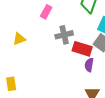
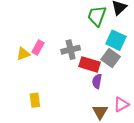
pink rectangle: (46, 12) -> (38, 48), moved
yellow rectangle: (11, 84) -> (35, 100), moved

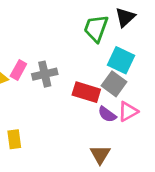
gray cross: (71, 50) -> (45, 74), moved
purple semicircle: (97, 81) -> (107, 114), moved, turned -64
pink triangle: (121, 104) -> (128, 112), moved

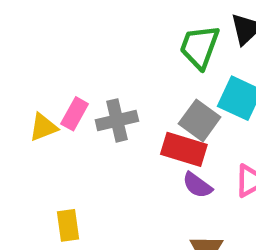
gray square: (114, 84) -> (200, 120), moved
purple semicircle: (107, 114) -> (197, 185), moved

